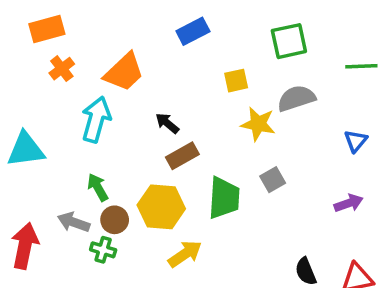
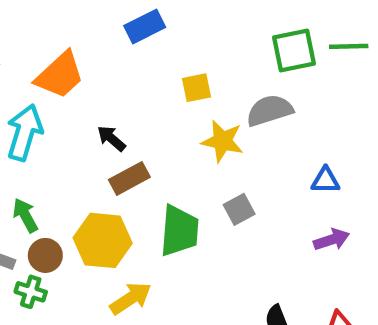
green square: (289, 41) -> (294, 51), moved
green line: (361, 66) -> (349, 46), moved
blue triangle: (356, 141) -> (325, 180), moved, turned 50

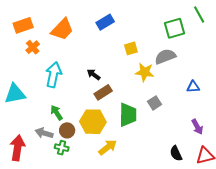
green line: (349, 46) -> (199, 14), moved, turned 66
orange trapezoid: (60, 75) -> (62, 29), moved
purple arrow: (332, 240) -> (197, 127), moved, turned 84

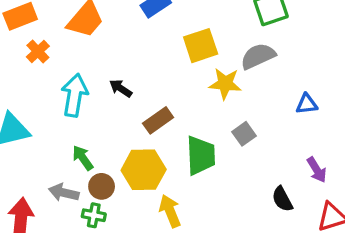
yellow square: (131, 48) -> (201, 46), size x1.5
black arrow: (94, 75) -> (121, 88), moved
yellow arrow: (108, 147) -> (170, 211), turned -72
black semicircle: (176, 153) -> (282, 199), moved

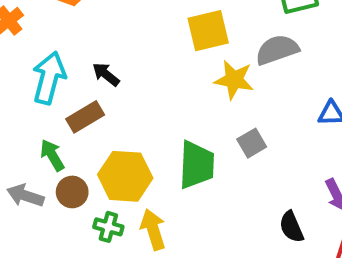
brown rectangle: (158, 120) -> (85, 117), moved
green cross: (94, 215) -> (108, 227), moved

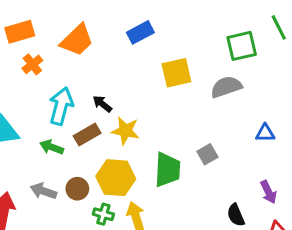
yellow star: (234, 80) -> (125, 131), moved
green arrow: (52, 155) -> (52, 147), moved, turned -40

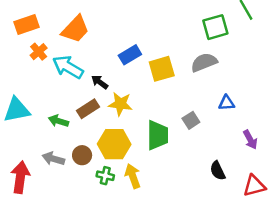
blue rectangle: (140, 32) -> (130, 55), moved
yellow square: (176, 73) -> (162, 69), moved
cyan arrow: (61, 106) -> (68, 67), moved, turned -72
blue triangle: (265, 133) -> (227, 103), moved
purple arrow: (269, 192) -> (250, 140), moved

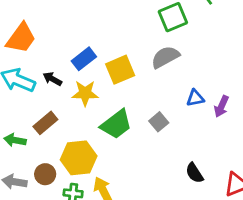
black arrow: (100, 82) -> (52, 79), moved
yellow star: (120, 104) -> (85, 93), moved
green trapezoid: (158, 135) -> (116, 124), moved, turned 60
purple arrow: (250, 140) -> (221, 106), moved, turned 60

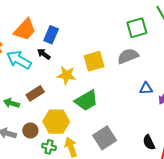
blue rectangle: (84, 59) -> (51, 35), moved, turned -36
black arrow: (52, 79) -> (44, 54), moved
gray square: (159, 122) -> (105, 138), moved, size x1.6
black semicircle: (194, 173) -> (149, 142), moved

